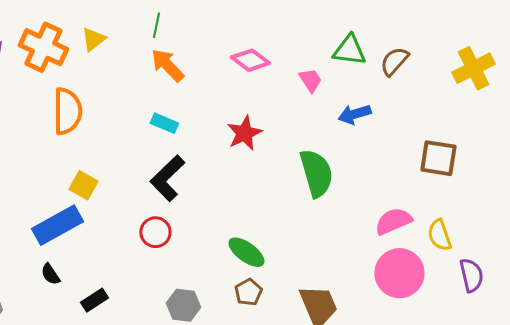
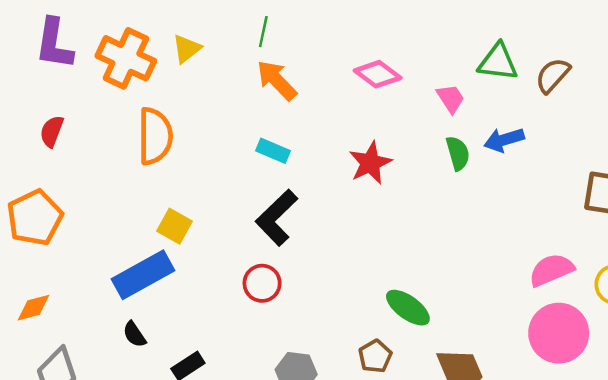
green semicircle: (316, 173) -> (458, 153), moved, size x0.6
green ellipse: (246, 252) -> (408, 308), moved

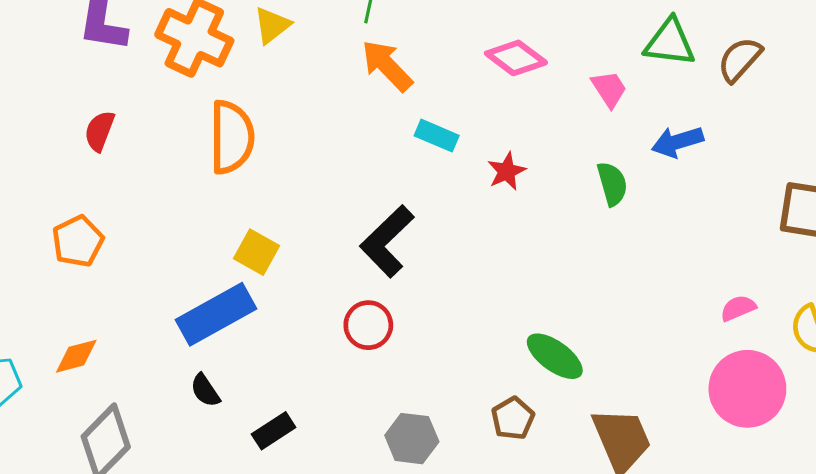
cyan rectangle: (273, 151) -> (437, 136), moved
green semicircle: (458, 153) -> (612, 184), moved
red star: (370, 163) -> (507, 171), size x0.7
orange pentagon: (35, 218) -> (78, 241), size x0.7
pink semicircle: (551, 270) -> (738, 308), size x0.6

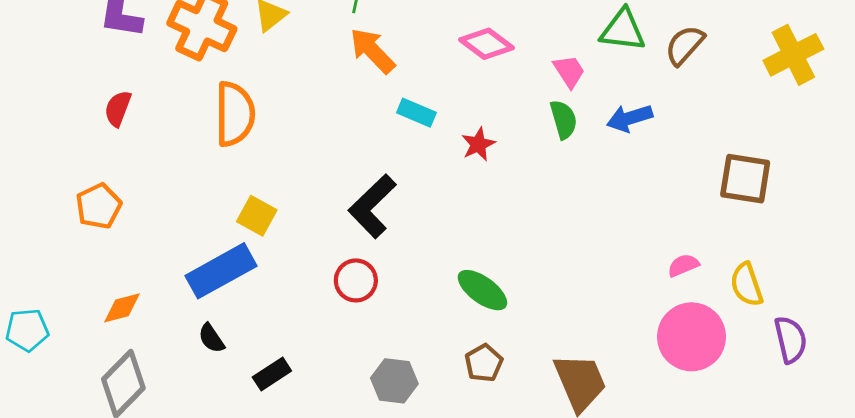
green semicircle: (612, 184) -> (564, 119), moved
orange diamond: (76, 356) -> (122, 308), moved
green ellipse: (555, 356) -> (482, 290), moved

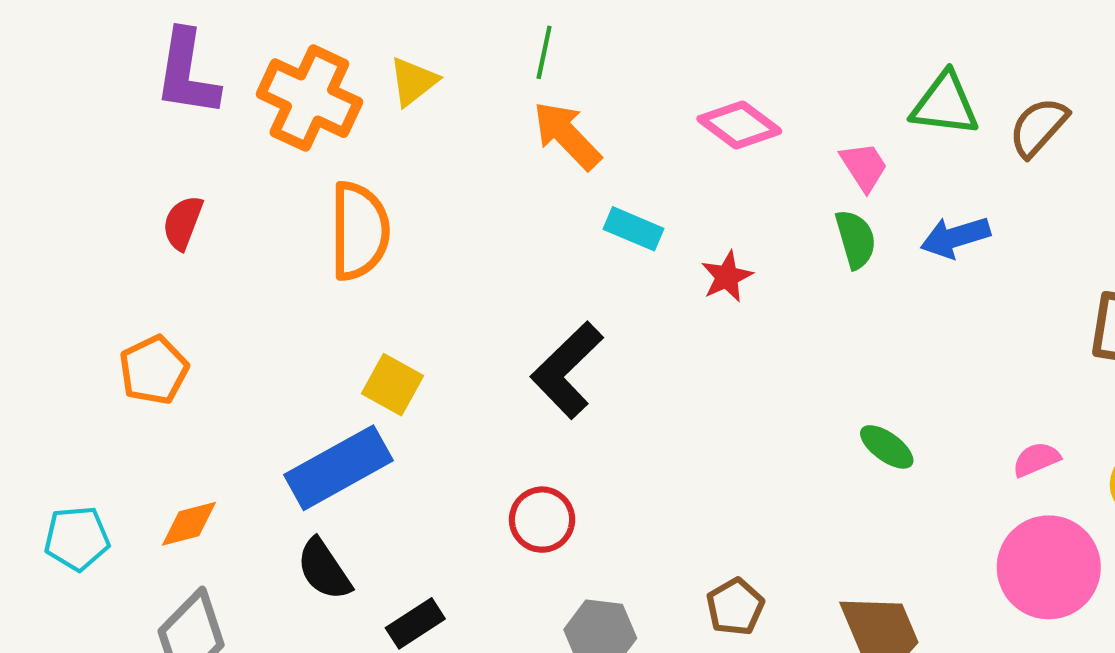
red circle: (356, 280) -> (542, 520), moved
green ellipse: (482, 290) -> (887, 447), moved, size x0.7
cyan pentagon: (27, 330) -> (77, 538), moved
black semicircle: (211, 338) -> (324, 569), size x1.4

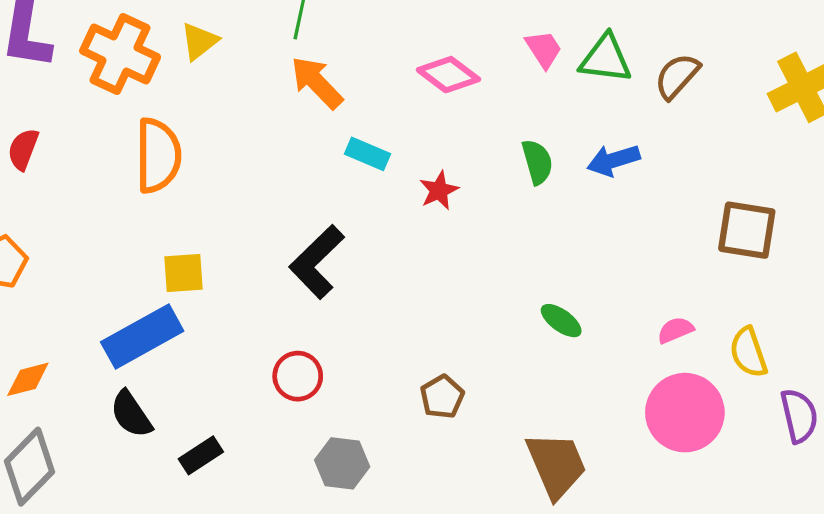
pink trapezoid: (864, 167) -> (544, 49), moved
yellow square: (393, 385) -> (183, 273), turned -33
brown pentagon: (735, 607) -> (442, 397), moved

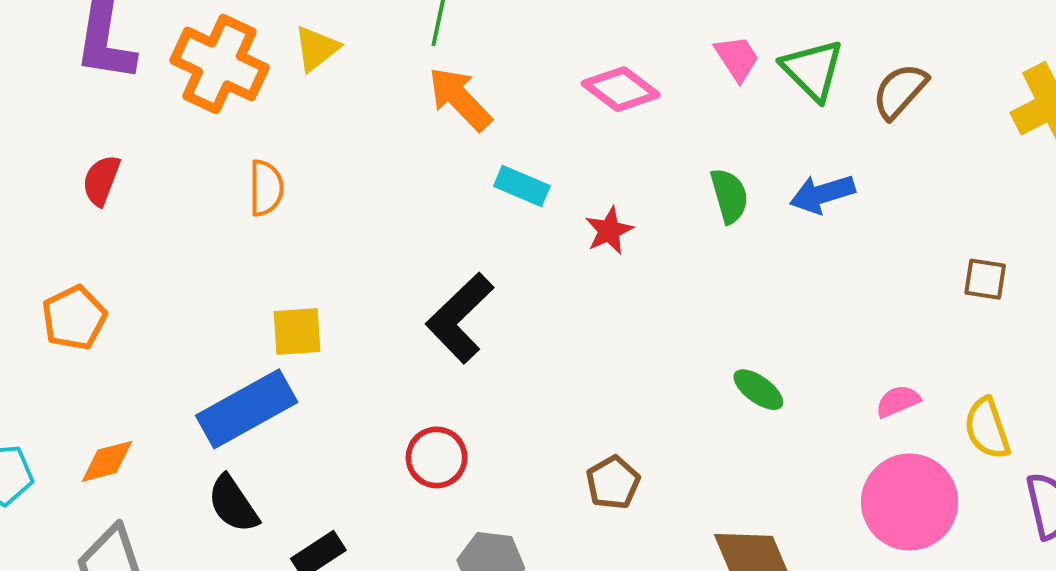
green triangle: (606, 59) -> (813, 70), turned 38
orange semicircle: (158, 156) -> (266, 188), size x0.6
brown square: (747, 230) -> (985, 279), size x0.6

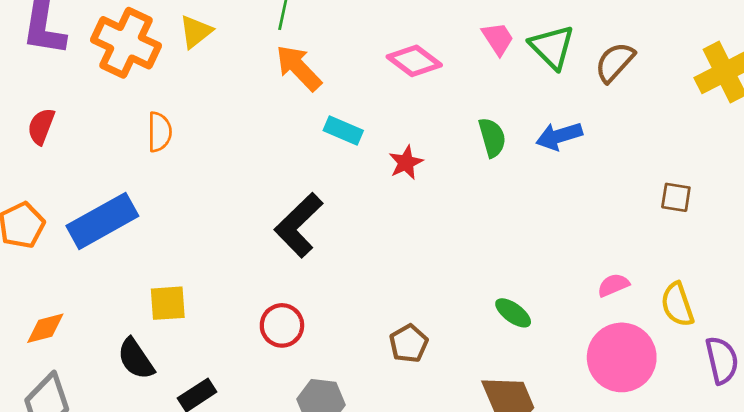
yellow square: (297, 331) -> (168, 303), moved
green ellipse: (758, 390) -> (513, 313), moved
blue rectangle: (247, 409) -> (102, 221), moved

